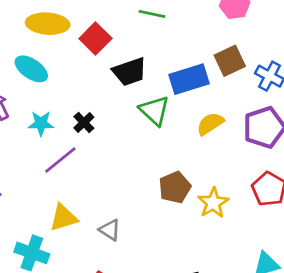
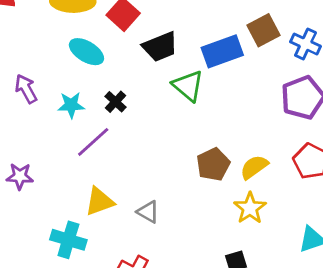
cyan ellipse: (31, 69) -> (86, 52), moved
yellow semicircle: (210, 124) -> (254, 167), moved
yellow star: (213, 203) -> (250, 208), moved

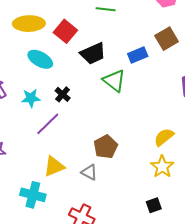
blue rectangle: (222, 51) -> (138, 55), size x0.7
brown pentagon: (213, 164) -> (106, 147), moved

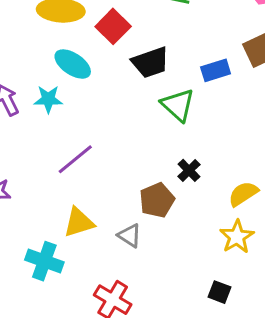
black cross: (63, 94) -> (189, 170), moved
cyan star: (31, 98) -> (48, 99), moved
black square: (154, 205) -> (219, 292), turned 35

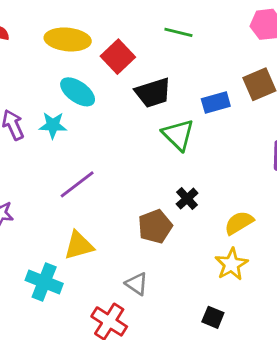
gray triangle: (130, 236) -> (137, 284), moved

